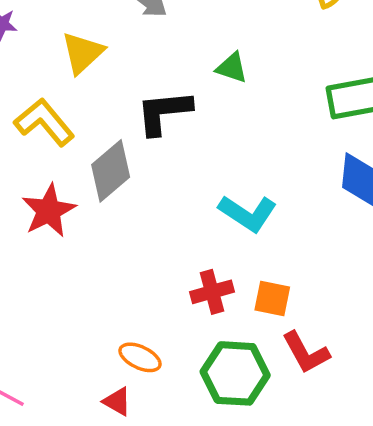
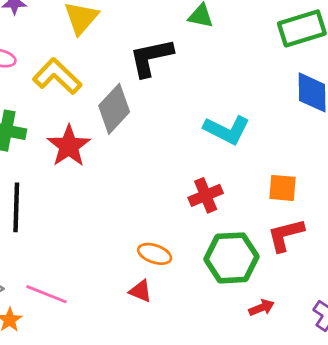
orange square: (272, 299) -> (283, 188), moved
red L-shape: (306, 353) -> (286, 235), turned 111

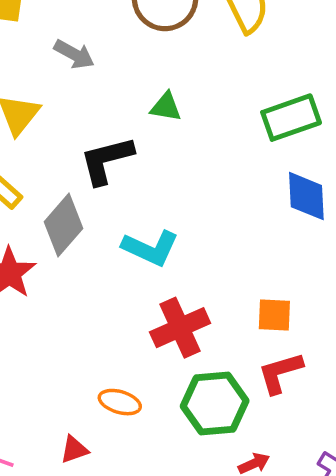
cyan L-shape: (227, 130) -> (150, 248), moved
red cross: (206, 195) -> (180, 328), size x1.4
red triangle: (140, 291) -> (74, 450), moved, turned -40

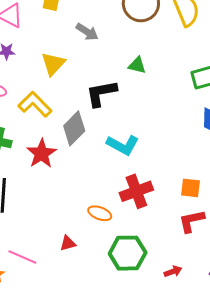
orange ellipse: (120, 402) -> (100, 213), moved
green hexagon: (215, 404) -> (128, 253), moved
red triangle: (74, 450) -> (68, 243), moved

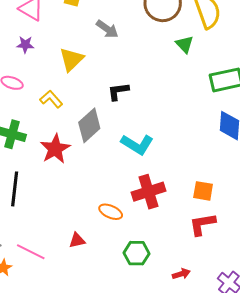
green triangle: (137, 65) -> (185, 44), moved, turned 30
black L-shape: (101, 93) -> (118, 91), size x0.7
yellow L-shape: (35, 104) -> (51, 99), size x0.7
green hexagon: (128, 253) -> (137, 253), size x0.7

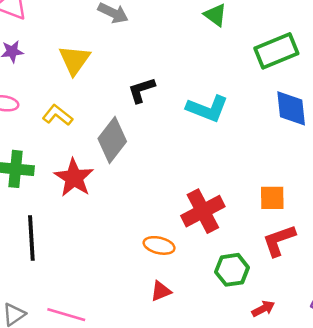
cyan L-shape: (137, 144) -> (207, 109), moved
red triangle: (77, 240) -> (161, 291), moved
green hexagon: (137, 253) -> (232, 270), moved

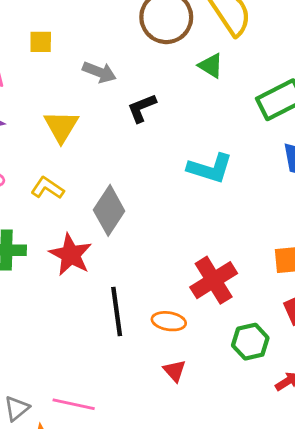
black L-shape: (141, 90) -> (142, 108), moved
black line: (31, 238) -> (117, 312), moved
red triangle: (161, 291) -> (175, 371), turned -45

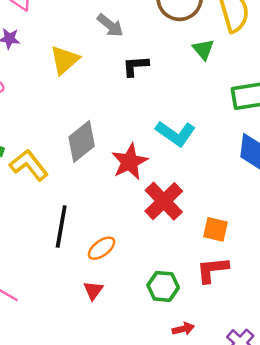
yellow L-shape: (47, 188) -> (29, 165), moved, size x1.4
red star: (71, 255) -> (130, 162), moved
red cross: (214, 280) -> (164, 201), moved, turned -30
orange ellipse: (169, 321) -> (102, 248), turned -64

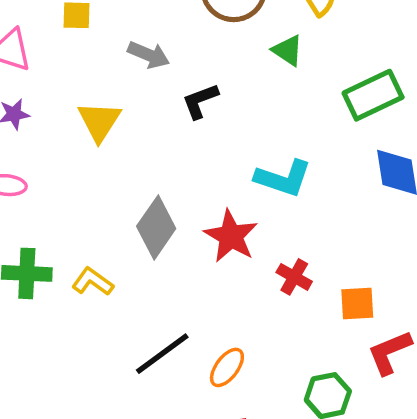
yellow L-shape: (29, 165) -> (93, 282), size x0.7
red cross: (164, 201) -> (294, 277), size x0.6
black line: (61, 226) -> (162, 354), turned 60
orange square: (216, 229) -> (357, 303), moved

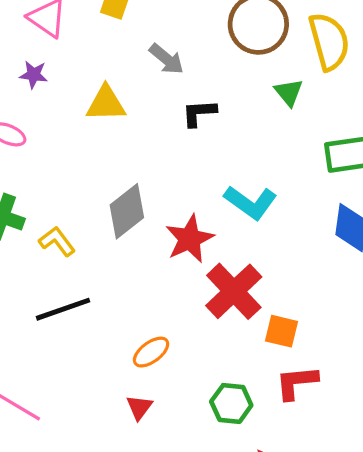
yellow triangle: (99, 121) -> (106, 104), turned 39
red cross: (294, 277) -> (234, 291), size x1.8
black line: (162, 354) -> (63, 309), moved

